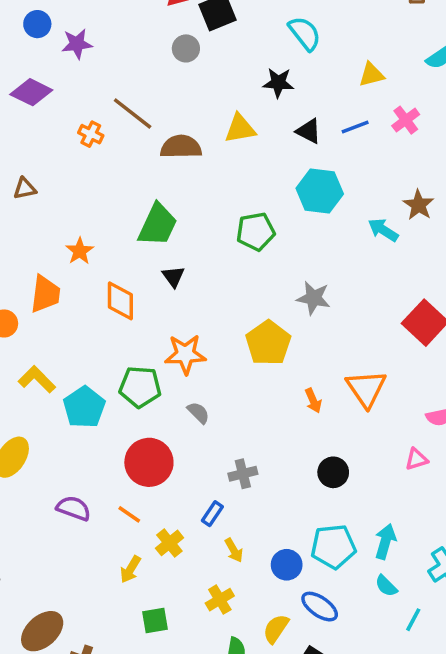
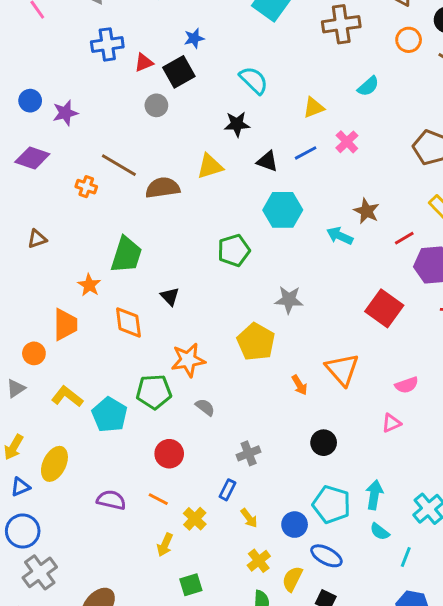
green trapezoid: (158, 225) -> (126, 255), moved
red circle: (149, 462) -> (169, 454), size x0.7
cyan pentagon: (333, 547) -> (332, 504), turned 30
yellow cross: (220, 600) -> (259, 561), moved

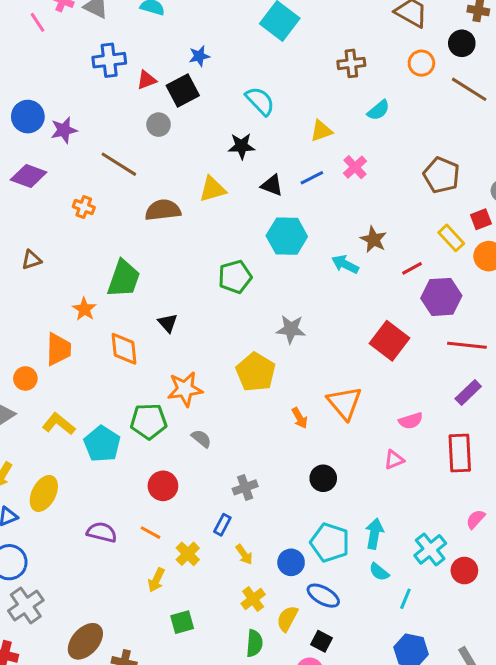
brown cross: (341, 24) -> (351, 63), moved, size x0.7
blue circle: (30, 101) -> (28, 117), size x1.4
brown line: (119, 165) -> (119, 164), moved

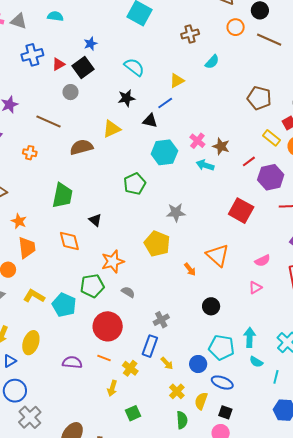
pink cross: (355, 167) -> (197, 141), moved
blue line: (312, 178) -> (165, 103), moved
orange star: (84, 309) -> (19, 221), moved
red circle: (163, 486) -> (108, 326), size x1.5
blue rectangle: (222, 525) -> (150, 346), size x1.5

